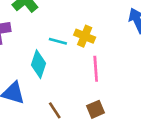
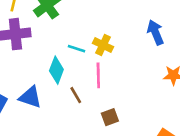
pink line: (96, 69) -> (98, 75), moved
brown line: (55, 110) -> (76, 95), moved

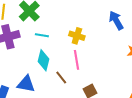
cyan line: (77, 49) -> (42, 35), moved

